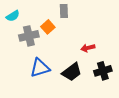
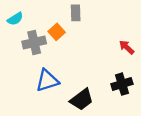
red arrow: (88, 48) -> (127, 47), moved, turned 56
black trapezoid: (72, 72) -> (82, 99), moved

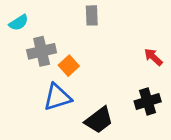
orange square: (57, 32) -> (69, 66), moved

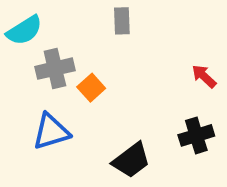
cyan semicircle: (19, 23) -> (24, 30), size x1.4
blue triangle: (57, 97) -> (51, 132), moved

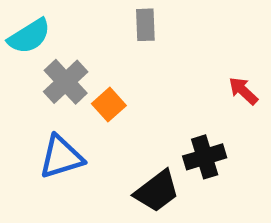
gray cross: (55, 69) -> (66, 82), turned -30
black cross: (196, 135) -> (205, 157), moved

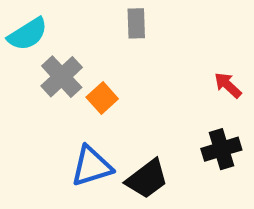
blue triangle: (61, 157) -> (92, 166), moved
black cross: (205, 157) -> (221, 149), moved

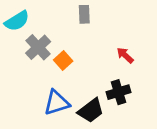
red arrow: (228, 85) -> (125, 55), moved
black cross: (221, 149) -> (118, 92), moved

